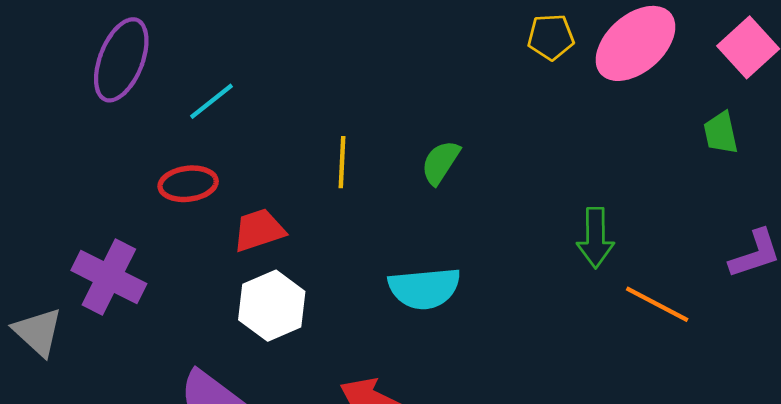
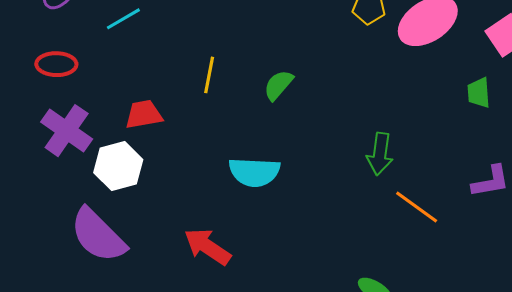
red ellipse: (188, 184) -> (56, 64), moved
purple cross: (109, 277) -> (67, 131), moved
white hexagon: (272, 306) -> (118, 166), moved

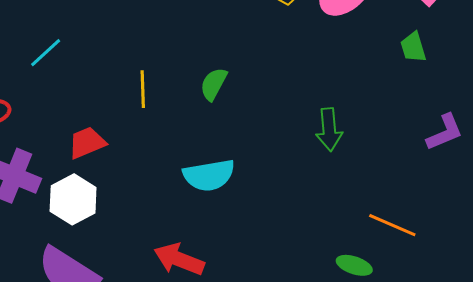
orange line: (417, 207) -> (392, 225), moved

